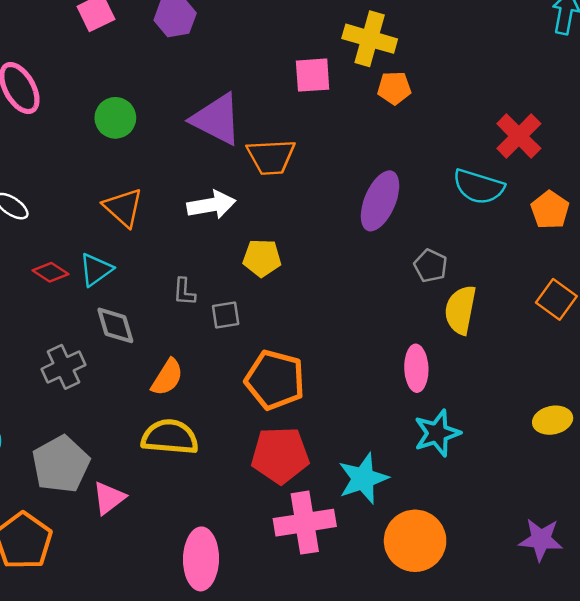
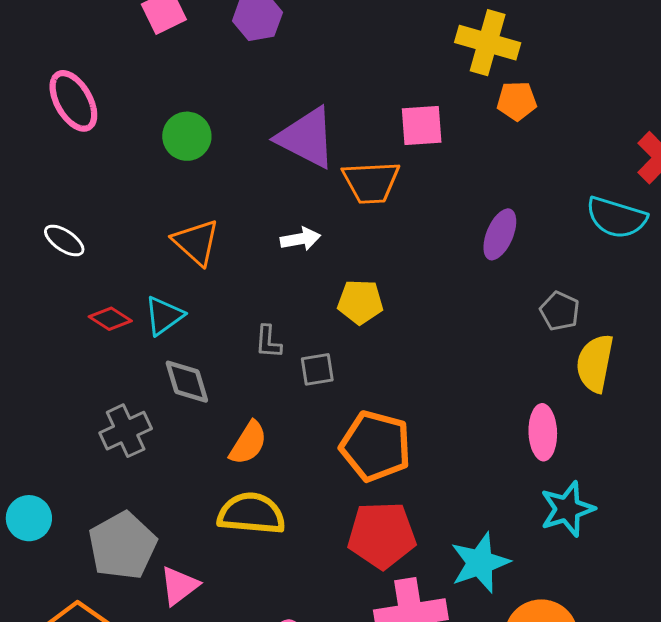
pink square: (313, 75) -> (422, 125), moved
purple ellipse: (380, 201) -> (500, 234), size x0.7
white arrow: (211, 205) -> (300, 239), size x0.7

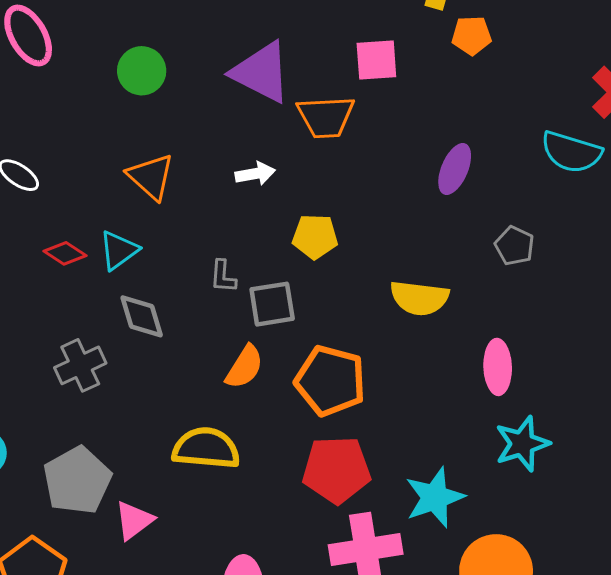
yellow semicircle: (595, 363) -> (419, 298), moved, turned -94
gray square: (317, 369) -> (272, 304), size x1.4
orange semicircle: (248, 443) -> (244, 367), moved

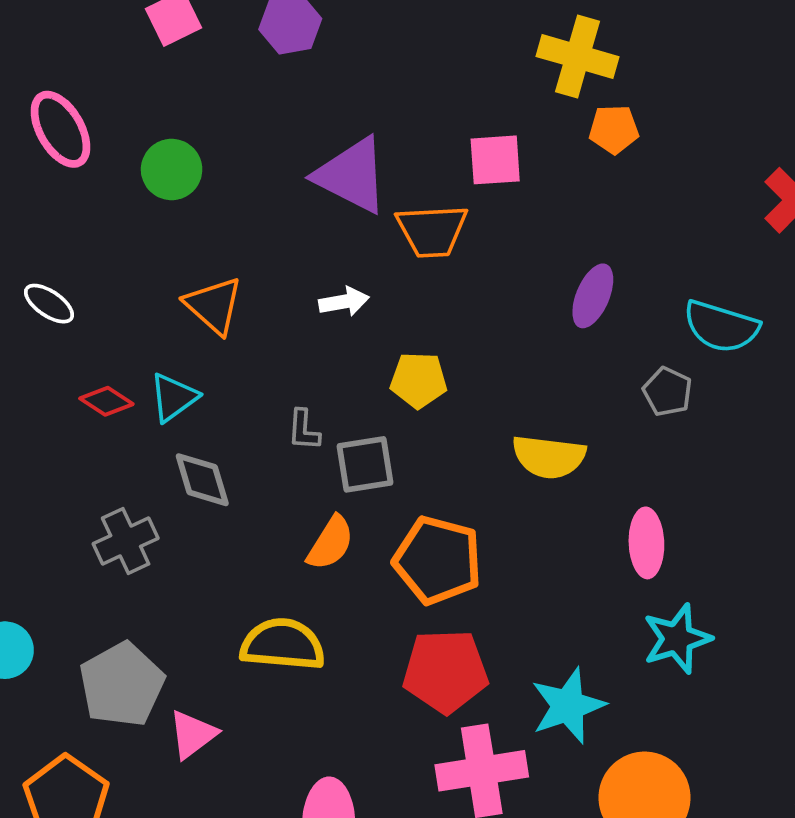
green circle: (142, 71) -> (172, 170), moved
cyan semicircle: (571, 152) -> (721, 327), moved

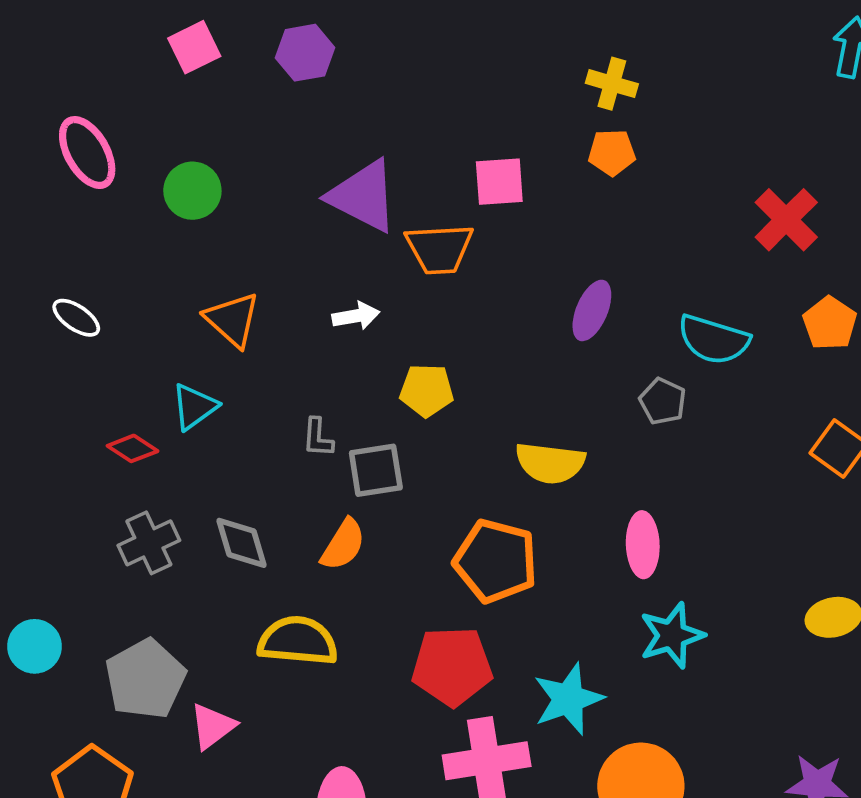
yellow cross: (578, 57) -> (612, 84), moved, size x0.7
red diamond: (106, 401) -> (133, 448), moved
gray diamond: (202, 480) -> (241, 543), moved
orange pentagon: (438, 560) -> (496, 561), moved

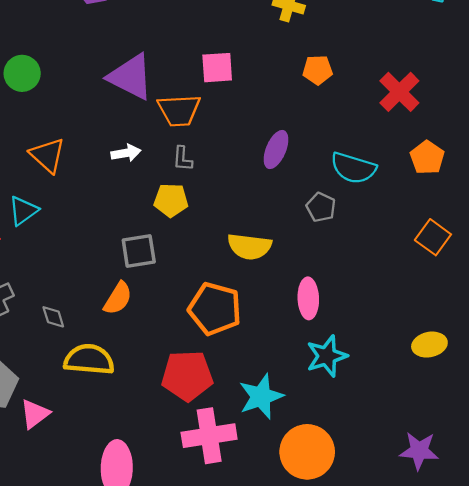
orange pentagon: (612, 153) -> (318, 70), moved
gray L-shape: (318, 438) -> (183, 159), moved
gray diamond: (241, 543) -> (53, 317), moved, size x0.7

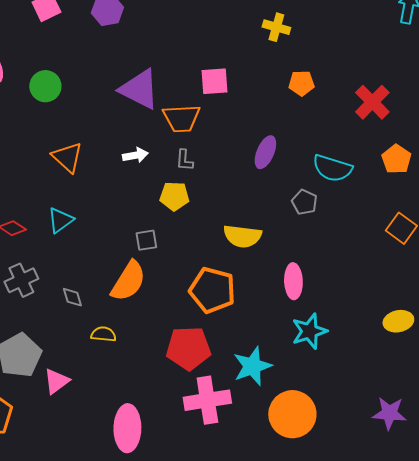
cyan triangle: (23, 211) -> (60, 220), moved
gray square: (139, 251) -> (146, 240), size x0.7
orange semicircle: (118, 298) -> (128, 281), size x1.4
yellow semicircle: (89, 360) -> (103, 334), size x0.6

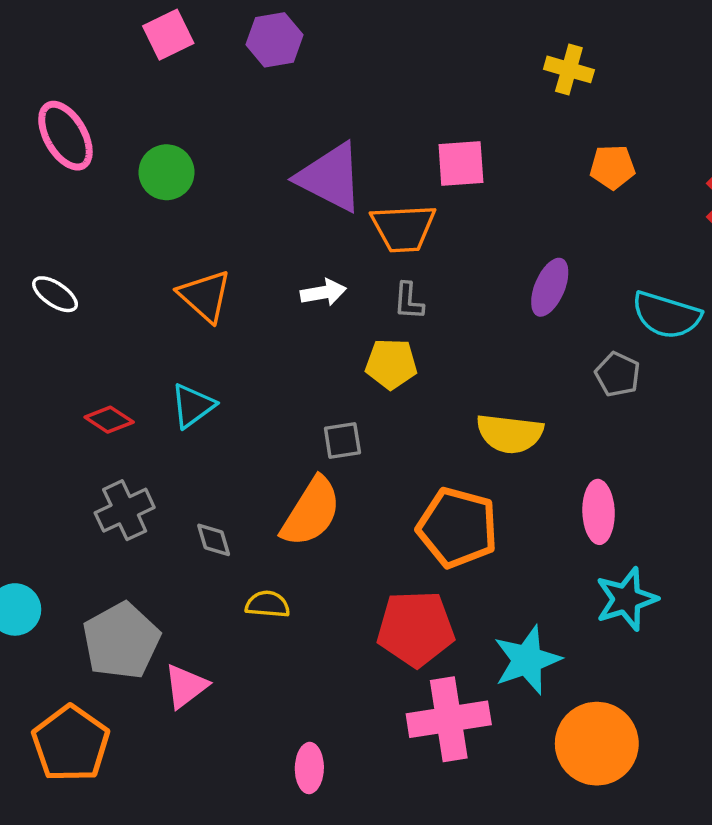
pink ellipse: (127, 428) -> (309, 768), size x0.6

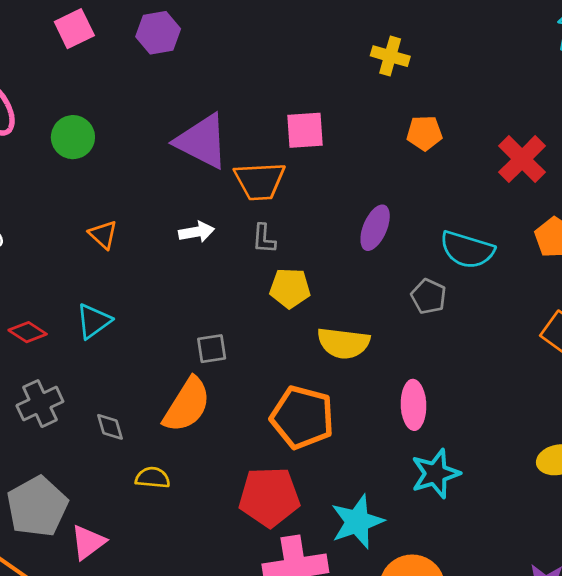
orange triangle: (205, 296) -> (103, 235), size x0.7
yellow pentagon: (391, 364) -> (290, 288), moved

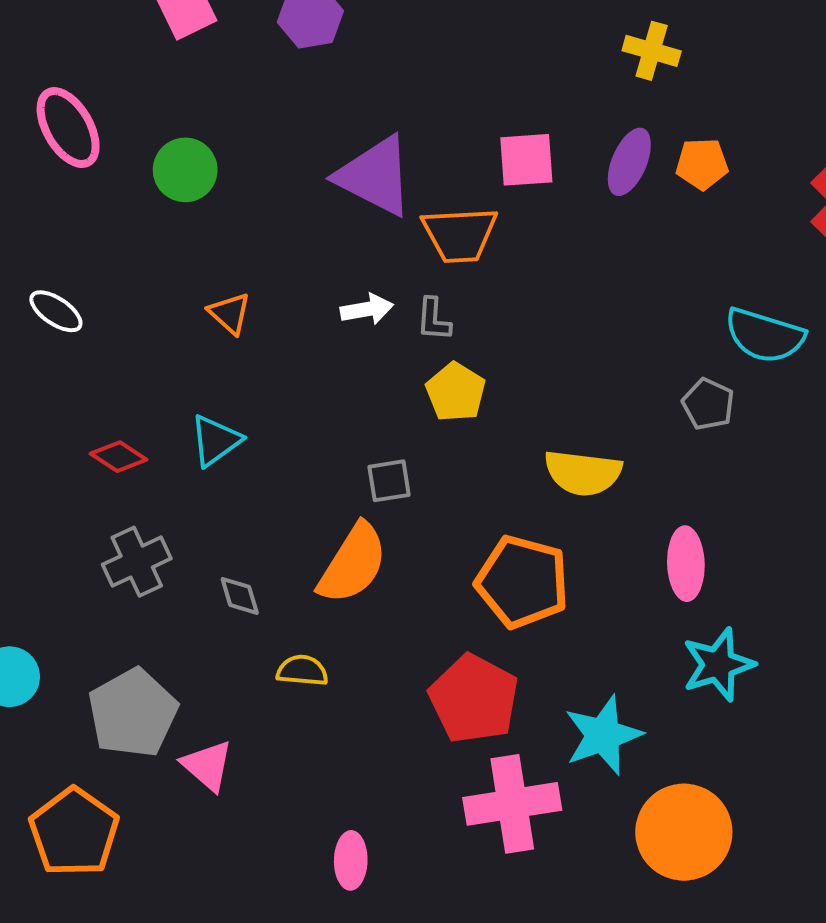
purple ellipse: (375, 228) -> (629, 162), moved
gray L-shape: (264, 239) -> (434, 319), moved
yellow pentagon: (290, 288) -> (456, 392), moved, turned 30
red pentagon: (269, 497) -> (474, 699), turned 30
pink triangle: (88, 542) -> (207, 766), turned -42

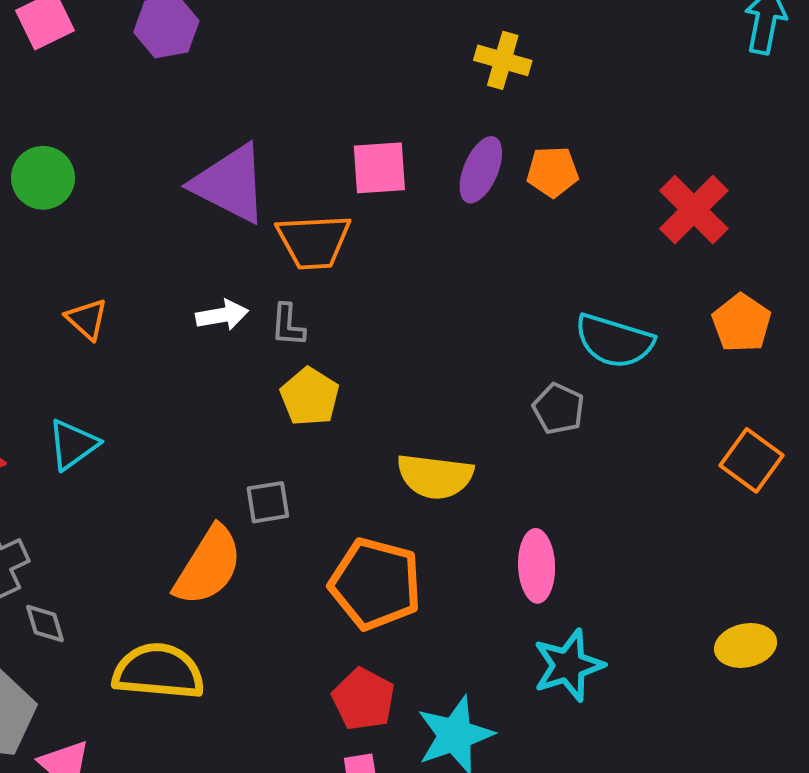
gray square: (389, 481) -> (268, 502), moved
gray diamond: (240, 596) -> (45, 624), moved
yellow semicircle: (302, 671) -> (158, 671), size x1.8
red pentagon: (474, 699) -> (363, 699), moved, size x0.7

